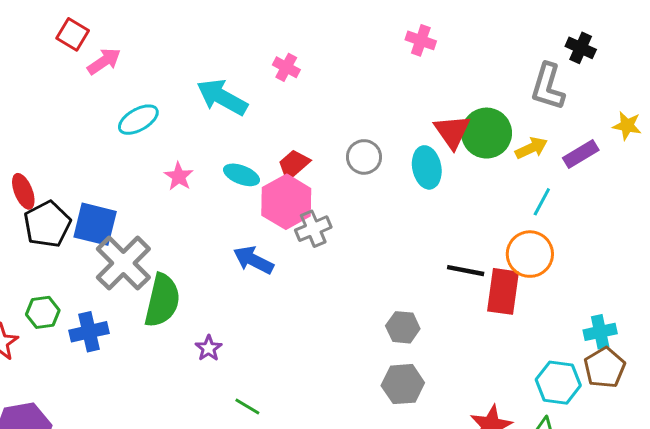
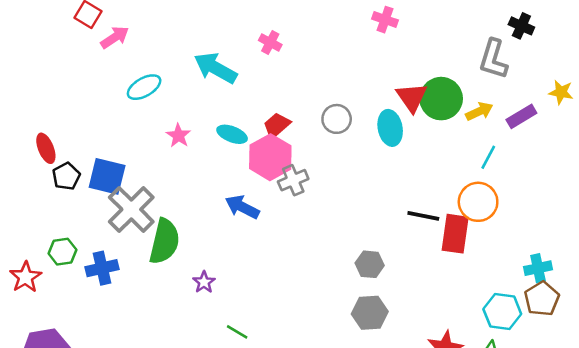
black pentagon: (47, 224) -> (66, 176), size x0.7

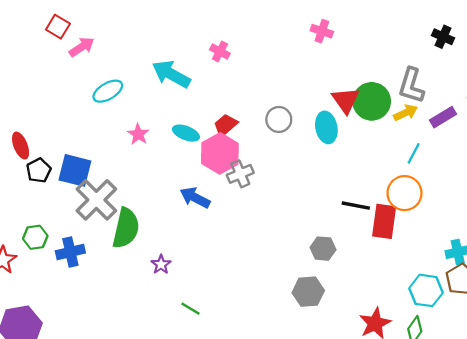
gray L-shape: (493, 59) -> (411, 85), moved
gray hexagon: (370, 264) -> (323, 249), moved

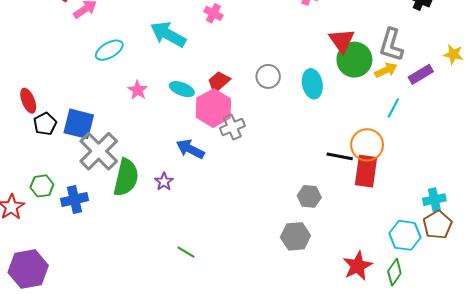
red triangle: (346, 100) -> (342, 41), moved
orange circle: (405, 193) -> (367, 145), moved
purple star: (161, 264) -> (164, 182), moved

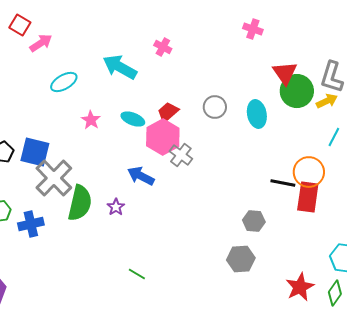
gray cross: (232, 127) -> (181, 155), turned -30

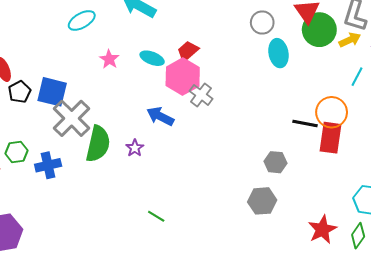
gray circle: (215, 107) -> (262, 23), moved

